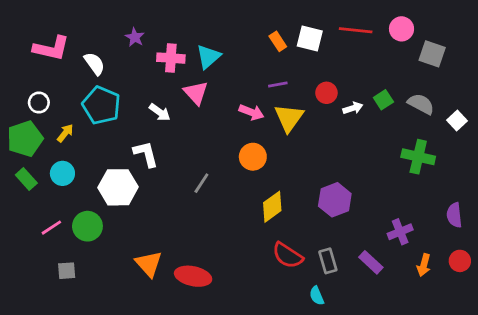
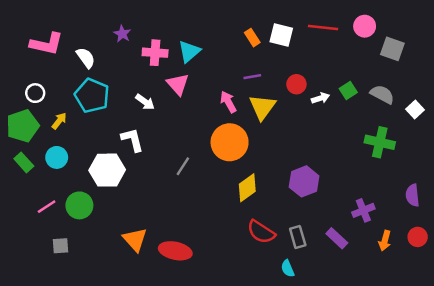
pink arrow: (251, 112) -> (228, 102), turned -140
orange circle: (253, 157) -> (230, 142), size x1.5

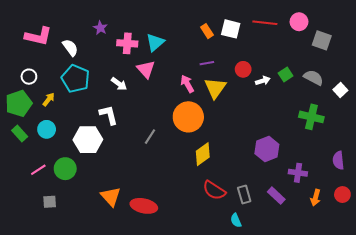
purple hexagon: (304, 181) -> (267, 149), moved
purple cross: (363, 210) -> (298, 173), turned 30

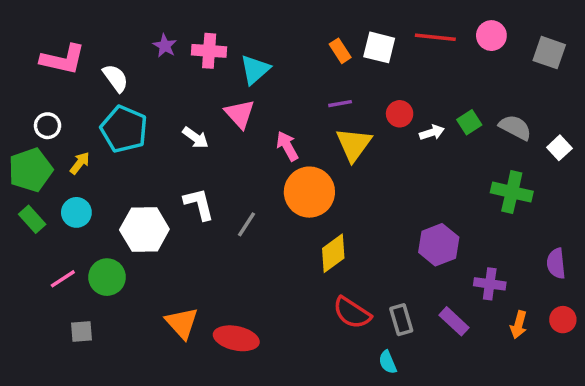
gray square: (322, 40) -> (549, 53), moved
pink cross: (127, 43) -> (209, 51), moved
pink arrow: (187, 84) -> (287, 146), moved
white L-shape: (109, 115) -> (199, 204), moved

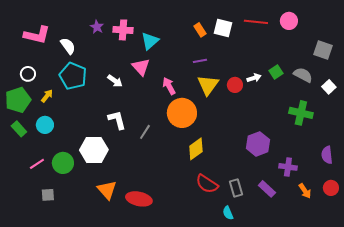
gray square: (549, 53) -> (323, 50), moved
red circle: (400, 114) -> (235, 85), moved
white hexagon: (144, 229) -> (94, 150), moved
orange arrow: (519, 325) -> (305, 191), turned -49

